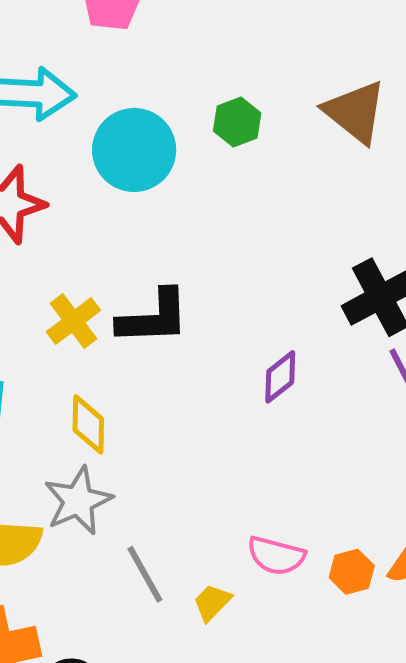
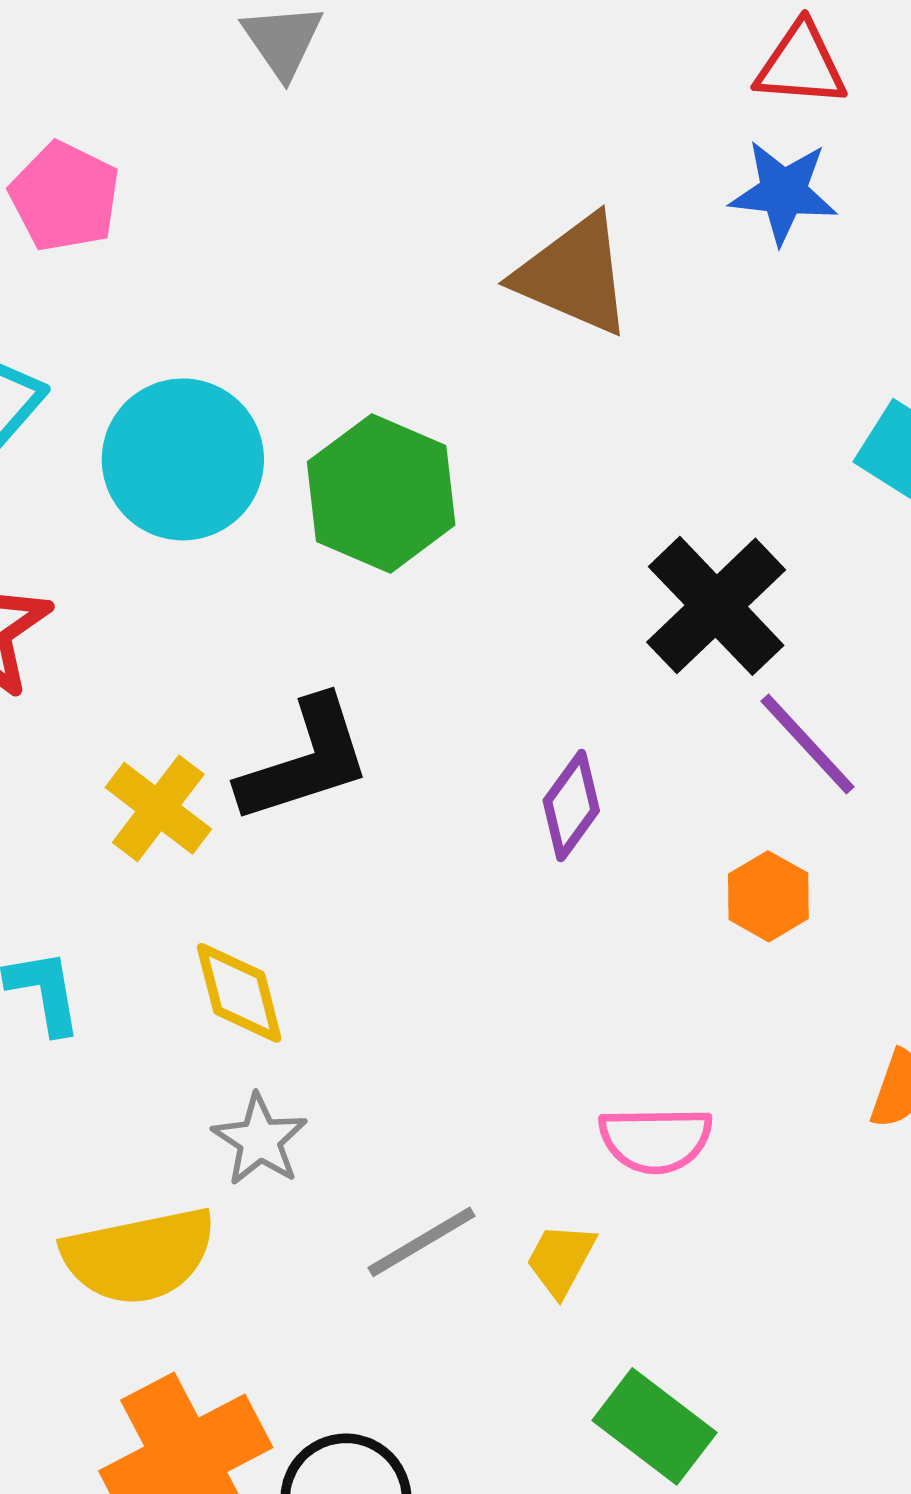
green hexagon: (237, 122) -> (381, 493), moved, size x1.6
gray star: (78, 501) -> (260, 1140), size x0.7
orange hexagon: (352, 572) -> (768, 896), moved
gray line: (145, 574) -> (422, 1242), turned -76

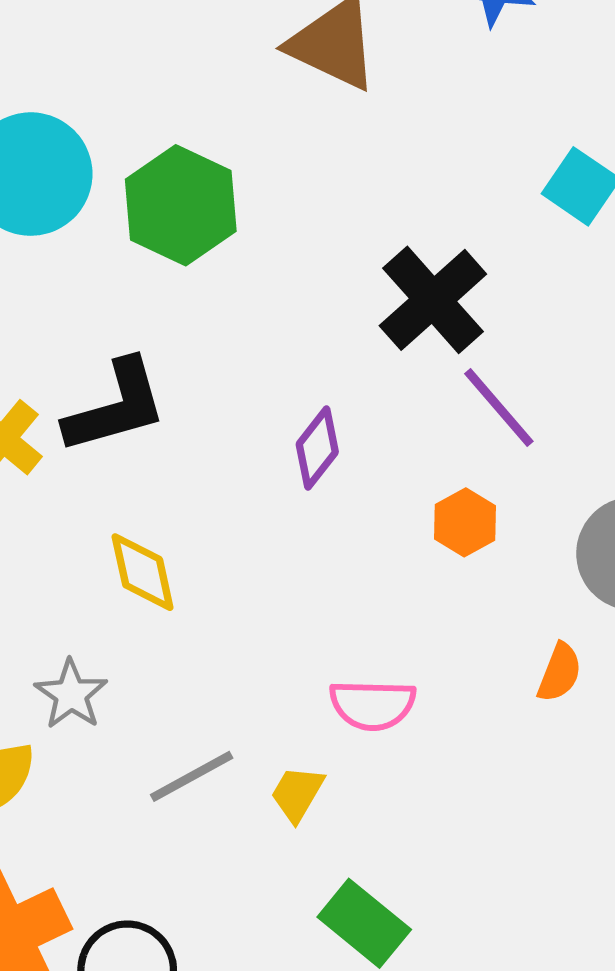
yellow diamond: (239, 993) -> (143, 572), moved

